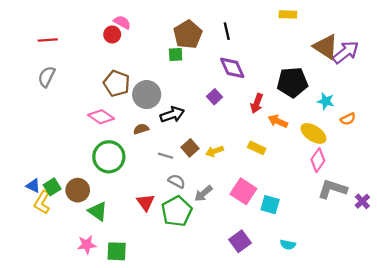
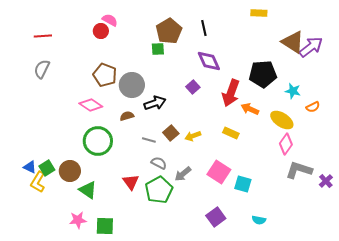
red arrow: (257, 103) -> (231, 93), size x1.5

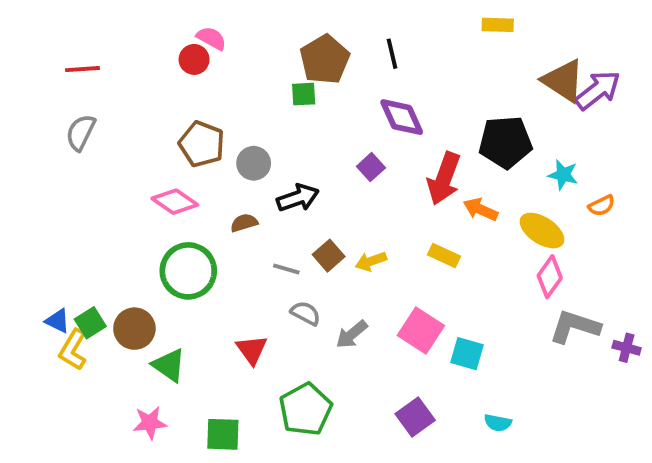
gray circle: (132, 85) -> (254, 163), size x0.7
purple cross: (326, 181) -> (627, 348), turned -32
green pentagon: (159, 190) -> (306, 409), moved
green square: (105, 226) -> (223, 434), moved

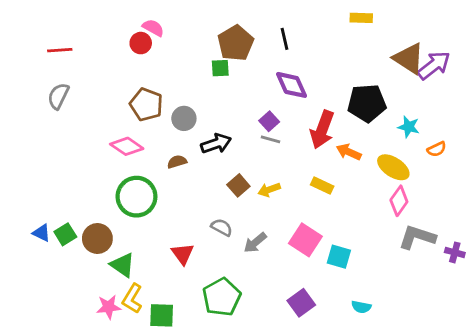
gray line: (286, 269) -> (271, 139), moved
yellow L-shape: (73, 350) -> (132, 299), moved

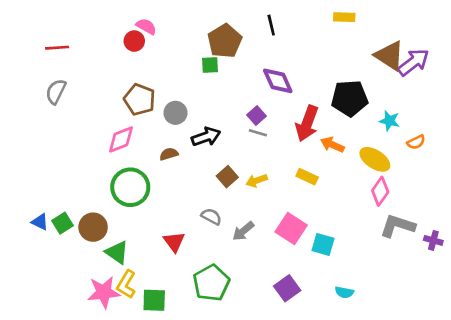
black line: (284, 39) -> (271, 25), moved
pink diamond: (127, 146) -> (121, 139), turned -56
pink star: (109, 307) -> (104, 292), size x1.4

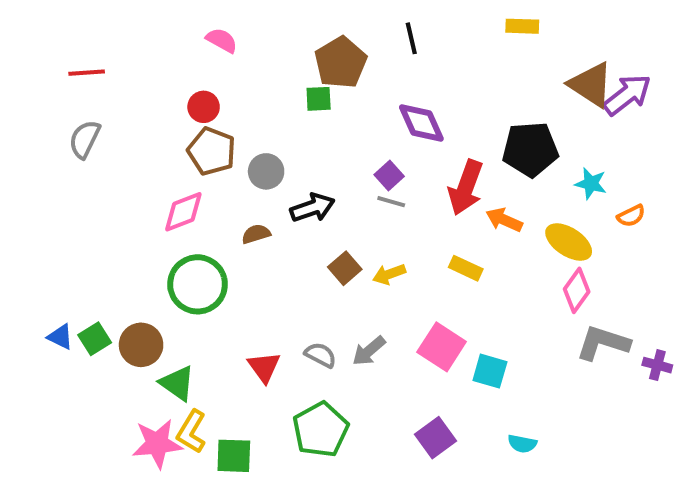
red circle: (134, 41) -> (204, 107), moved
gray semicircle: (211, 216) -> (321, 355), moved

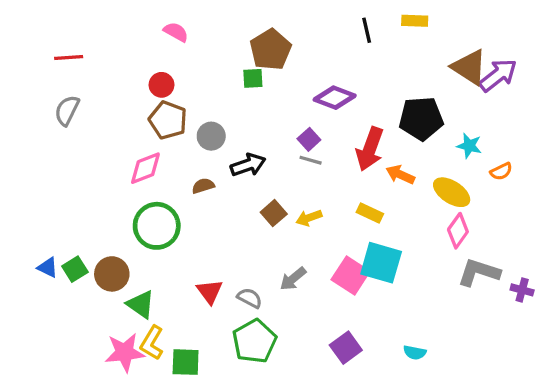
black line: (411, 38) -> (367, 30), moved
purple diamond: (421, 123) -> (335, 98), turned -45
gray semicircle: (321, 355) -> (250, 298), moved
cyan square: (490, 371) -> (381, 263), moved, size x1.5

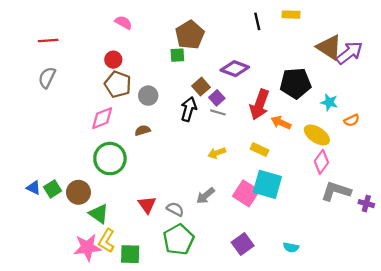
black arrow: (248, 165) -> (189, 109), moved, turned -55
brown square: (274, 213) -> (201, 87), moved

